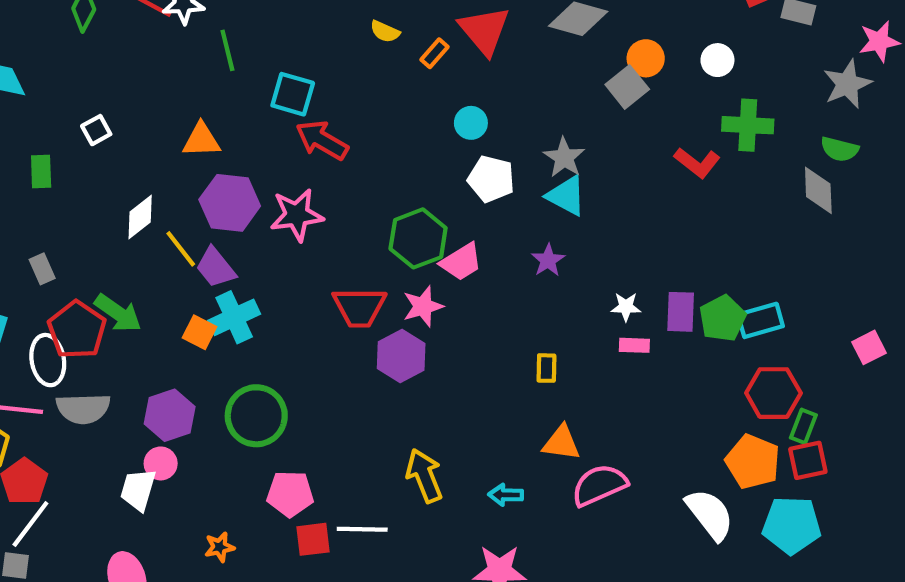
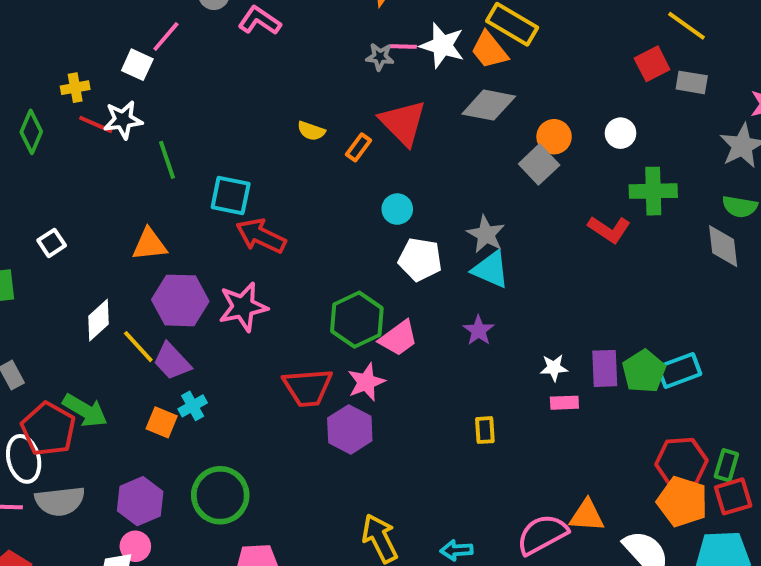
cyan cross: (234, 317) -> (193, 406), size x0.6
red hexagon: (773, 393) -> (681, 462), moved
orange triangle: (561, 443) -> (587, 516), moved

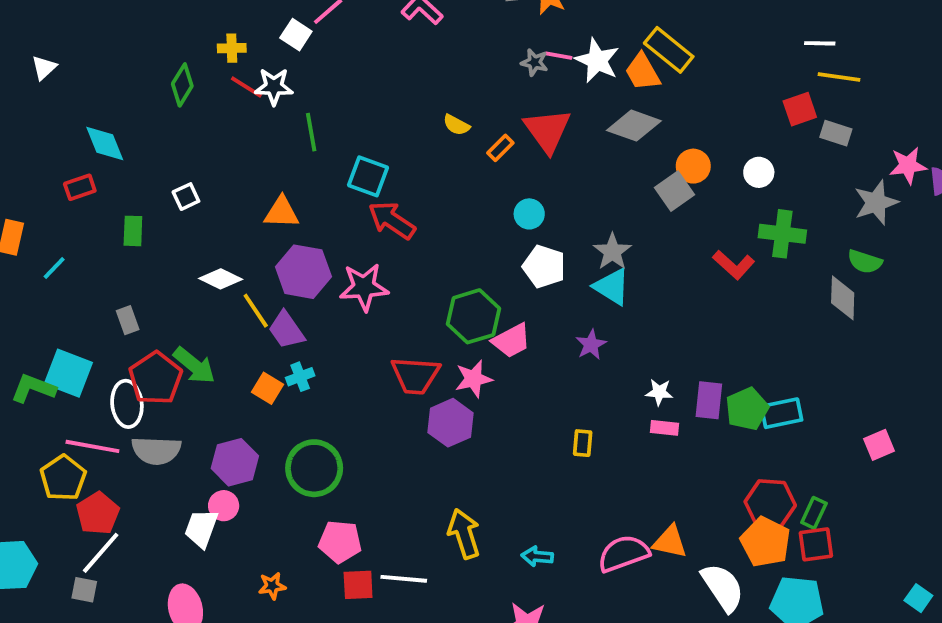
yellow line: (686, 26) -> (839, 77), turned -36
white diamond: (99, 320) -> (221, 279), turned 60

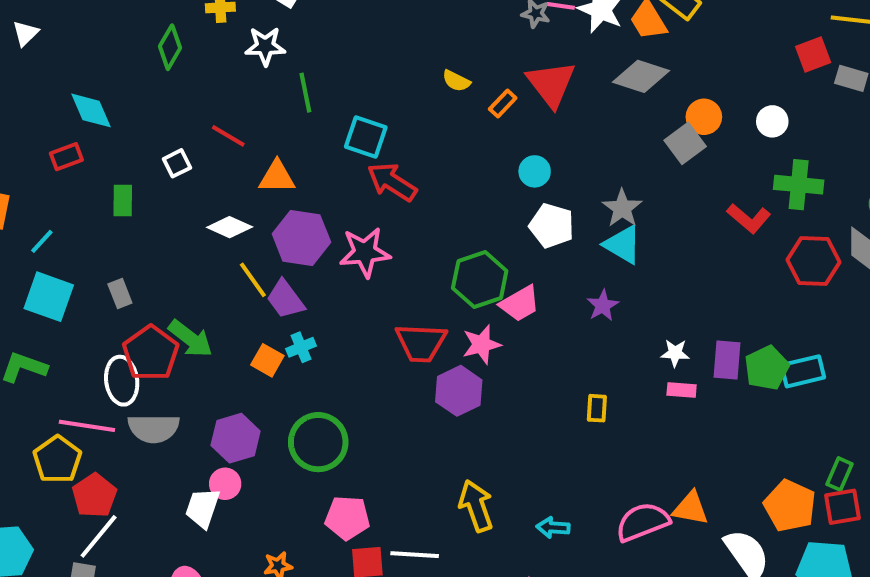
red line: (246, 87) -> (228, 136), moved
white diamond: (221, 279) -> (230, 227), moved
cyan square: (68, 373) -> (49, 297), moved
red hexagon: (770, 504) -> (813, 261), moved

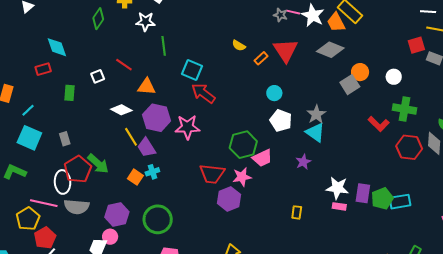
white star: (675, 353) -> (337, 188), size x1.6

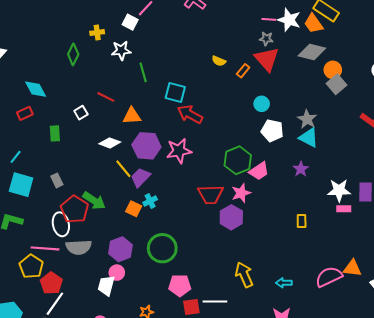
gray star: (280, 15) -> (266, 39), moved
orange circle: (360, 72) -> (333, 70), moved
purple trapezoid: (146, 147) -> (141, 177), turned 85

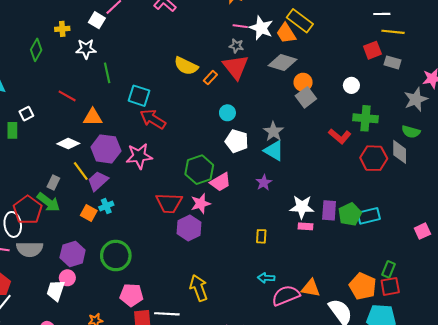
yellow semicircle: (219, 61) -> (186, 66), size x1.6
white square: (81, 113) -> (26, 114), moved
gray rectangle: (57, 180) -> (53, 182), moved, turned 48
cyan arrow: (284, 283) -> (266, 278), moved

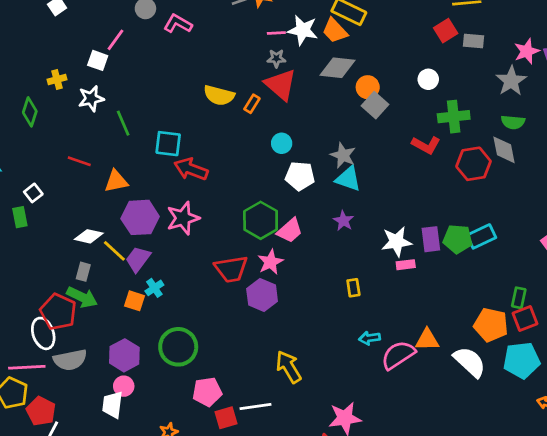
white diamond: (68, 144) -> (89, 236), moved
green pentagon: (350, 214) -> (458, 239), turned -30

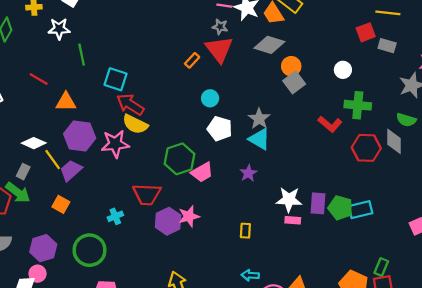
yellow semicircle: (219, 95) -> (135, 124), moved
pink star: (270, 262) -> (189, 216), moved
cyan cross: (154, 288) -> (115, 216), moved

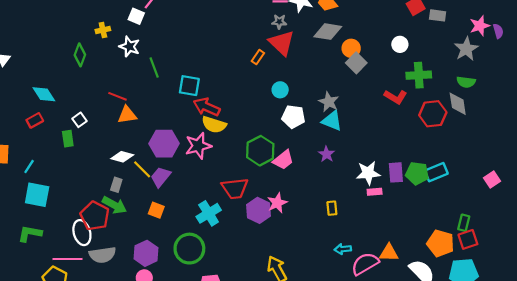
white star: (59, 29) -> (129, 47), turned 30
orange triangle: (66, 102) -> (127, 115), moved
cyan cross: (115, 216) -> (209, 213), size x1.6

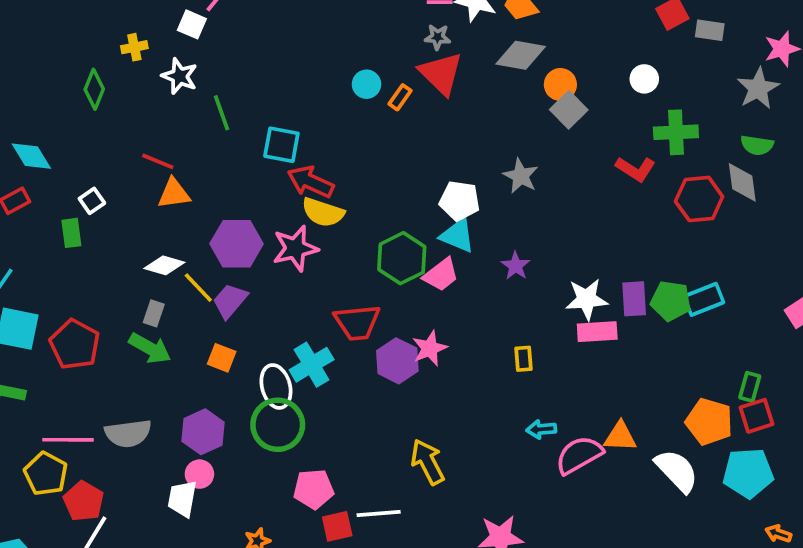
cyan circle: (280, 90) -> (366, 84), moved
cyan triangle: (332, 121) -> (457, 236), moved
pink rectangle: (375, 192) -> (597, 332), size x1.5
red pentagon: (95, 216) -> (75, 344), moved
white ellipse: (82, 233) -> (276, 386), moved

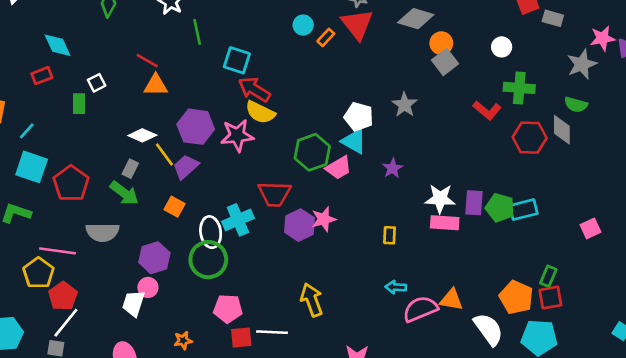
gray semicircle: (128, 433) -> (103, 232), moved

